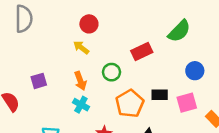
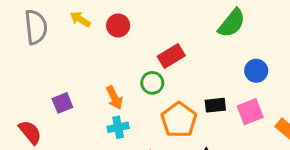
yellow arrow: (81, 48) -> (80, 19), moved
red rectangle: (142, 52) -> (171, 56), moved
cyan cross: (81, 105) -> (118, 127), turned -35

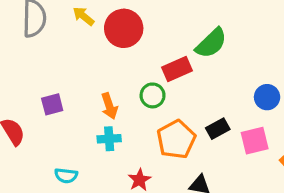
green semicircle: (232, 23) -> (211, 43), moved
red circle: (118, 25) -> (124, 28), size x1.5
black rectangle: (215, 105) -> (218, 129), turned -30

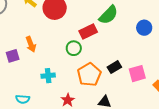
blue circle: (267, 97) -> (144, 28), moved
orange arrow: (109, 106) -> (31, 44), moved

